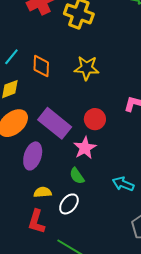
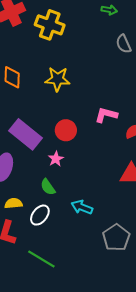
pink star: (85, 148) -> (56, 159), size x0.7
cyan arrow: (123, 184) -> (82, 207), moved

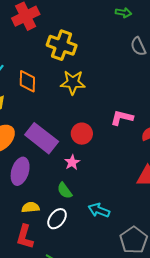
yellow cross: (50, 25) -> (62, 45), moved

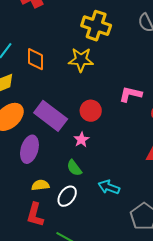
yellow cross: (62, 45) -> (96, 26), moved

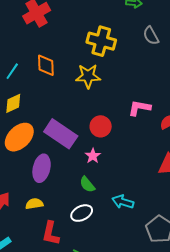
orange diamond: (36, 59) -> (46, 65), moved
yellow semicircle: (40, 185) -> (34, 204), moved
white ellipse: (67, 196) -> (82, 213), turned 30

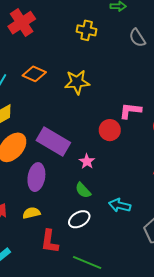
yellow cross: (101, 41) -> (87, 30), moved, size x0.7
orange diamond: (46, 65) -> (34, 74), turned -60
red circle: (101, 126) -> (110, 130), moved

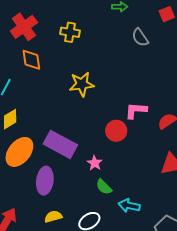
yellow cross: (87, 30) -> (70, 32), moved
orange diamond: (34, 74) -> (31, 60), moved, turned 60
green semicircle: (83, 190) -> (104, 187), moved
yellow semicircle: (31, 213) -> (53, 217), moved

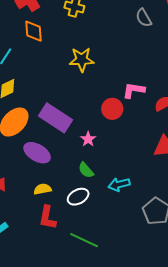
purple ellipse: (45, 181) -> (37, 153), turned -72
green semicircle: (104, 187) -> (86, 170), moved
cyan arrow: (129, 206) -> (119, 184), turned -30

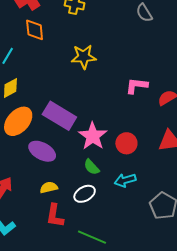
red circle: (112, 109) -> (126, 143), moved
pink star: (88, 139) -> (93, 136), size x1.8

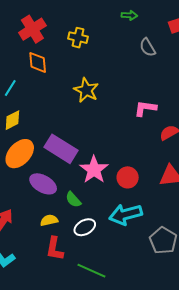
yellow star: (84, 57) -> (86, 90), turned 30
pink L-shape: (137, 86) -> (145, 108), moved
green semicircle: (92, 167) -> (73, 200), moved
cyan arrow: (125, 180) -> (126, 214), size x1.5

